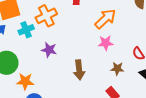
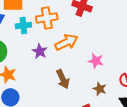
orange arrow: (105, 19) -> (66, 42), moved
brown arrow: (79, 70) -> (63, 79), turned -36

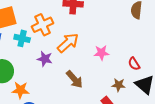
cyan cross: (23, 26) -> (22, 38), turned 35
brown star: (100, 89) -> (119, 85), moved

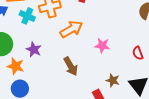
purple star: (45, 59) -> (34, 50), moved
red semicircle: (134, 64) -> (138, 53), moved

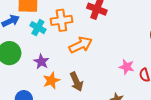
pink star: (102, 46) -> (127, 67), moved
orange star: (16, 66) -> (51, 81), moved, turned 30

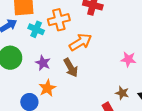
orange star: (51, 81) -> (47, 88), moved
brown arrow: (76, 82) -> (71, 68), moved

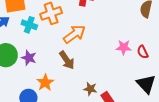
purple star: (43, 63) -> (29, 58), moved
brown star: (122, 93) -> (90, 89), moved

